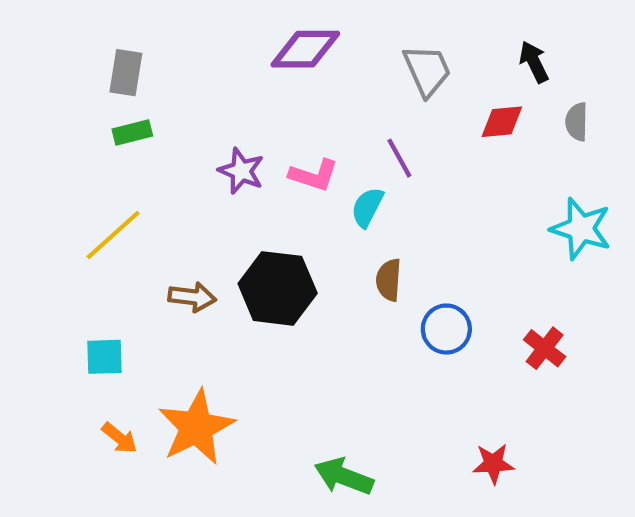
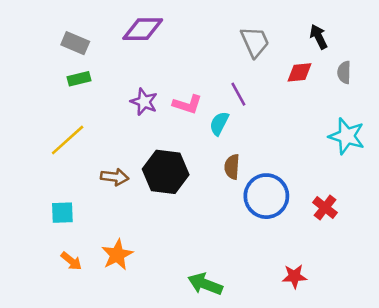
purple diamond: (305, 49) -> (143, 29), moved
gray rectangle: (126, 73) -> (75, 43), turned -76
blue circle: (446, 329) -> (266, 196), size x1.5
orange star: (196, 427) -> (117, 255), size x0.7

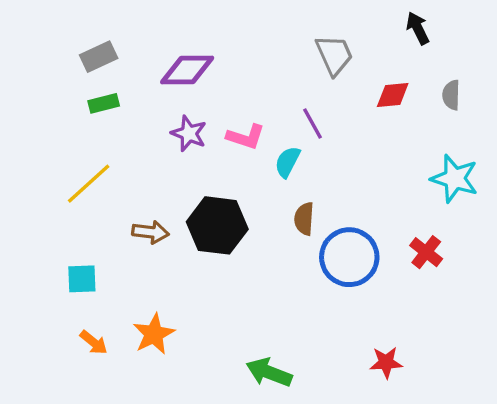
purple diamond: (143, 29) -> (187, 70), moved
black arrow: (319, 37) -> (418, 28), moved
gray rectangle: (75, 43) -> (99, 57), turned -48
red cross: (325, 208) -> (426, 252), moved

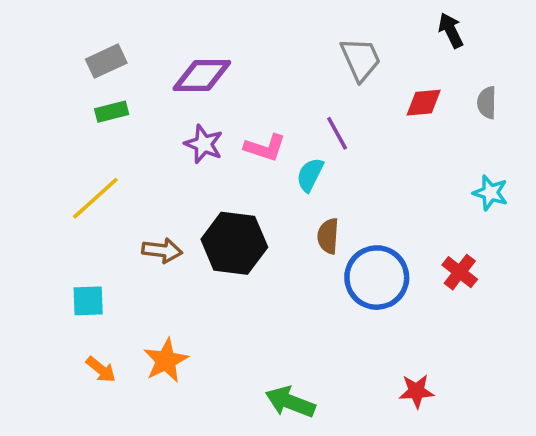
cyan star: (455, 179) -> (490, 193), size x0.7

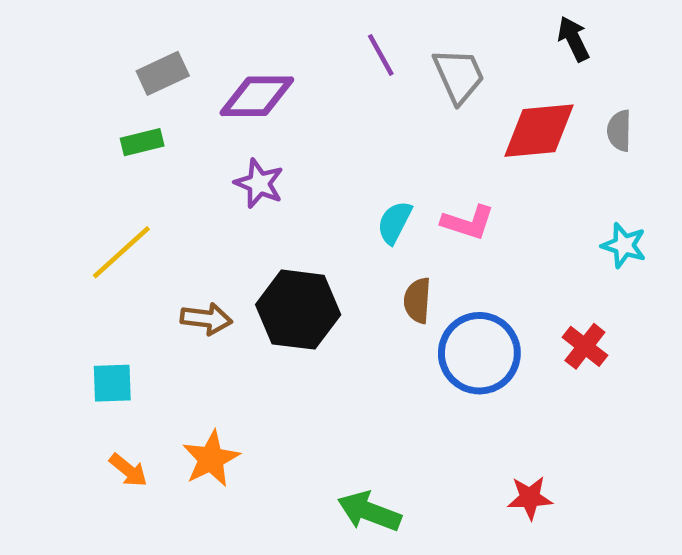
gray rectangle: (106, 61) -> (163, 73), moved
red diamond: (424, 103) -> (539, 131), size x1.6
purple line: (337, 133) -> (381, 55), moved
pink L-shape: (265, 148) -> (468, 222), moved

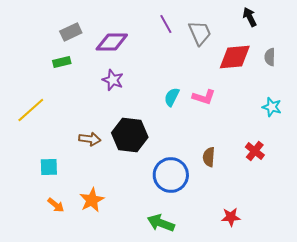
yellow line: (121, 252) -> (31, 110), moved
brown semicircle: (417, 300) -> (209, 157), moved
blue circle: (479, 353) -> (171, 175), moved

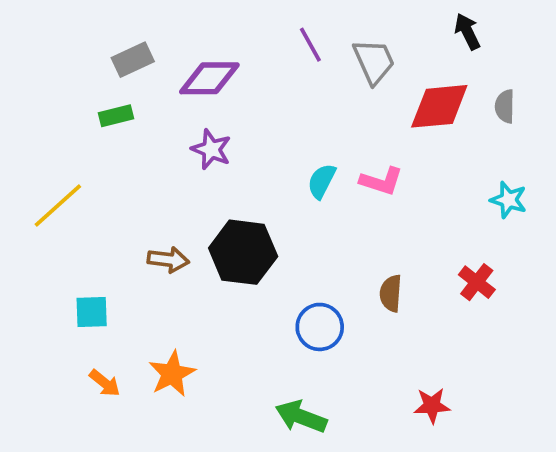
blue circle: (171, 175) -> (320, 327), size x0.7

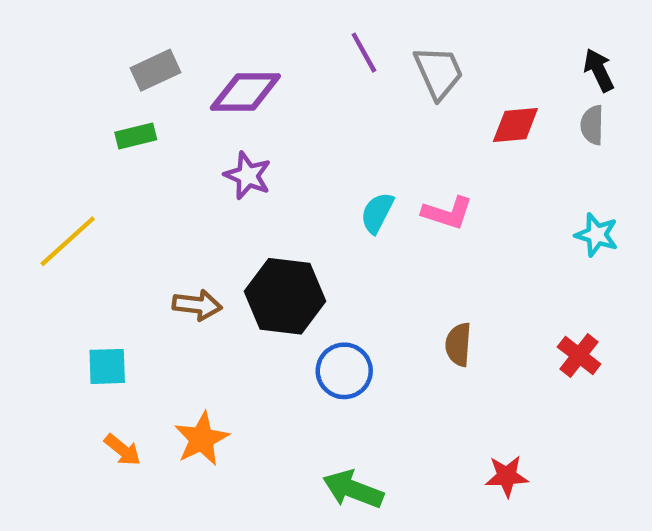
black arrow: (467, 32) -> (599, 70), moved
red diamond: (439, 106) -> (515, 125), size x0.7
red cross: (477, 282) -> (579, 355), moved
blue circle: (320, 327) -> (344, 371), moved

